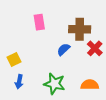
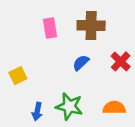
brown cross: (80, 29) -> (91, 26), moved
blue arrow: (19, 82) -> (37, 111), moved

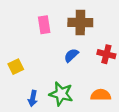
red cross: (121, 61) -> (106, 54), turned -30

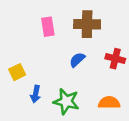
blue arrow: (33, 98) -> (36, 94), moved

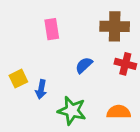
brown cross: (87, 24) -> (115, 26), moved
blue arrow: (36, 94) -> (41, 89), moved

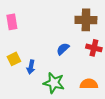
pink rectangle: (52, 29) -> (12, 22), moved

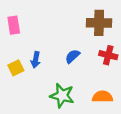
blue arrow: (31, 67) -> (36, 60), moved

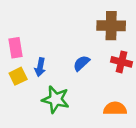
pink rectangle: (14, 25) -> (16, 48), moved
green star: (62, 96) -> (56, 99), moved

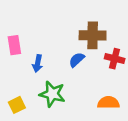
brown cross: (111, 26) -> (93, 35), moved
yellow square: (18, 76) -> (17, 105), moved

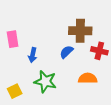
orange semicircle: (108, 103) -> (88, 78), moved

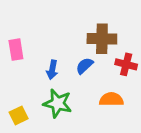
blue arrow: (33, 55) -> (52, 70), moved

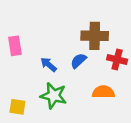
blue arrow: (52, 70) -> (49, 64), turned 119
yellow square: (19, 115) -> (17, 107), turned 35

